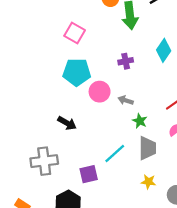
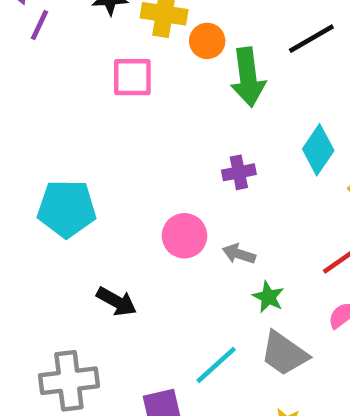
pink square: (75, 33) -> (132, 77), moved, turned -30
cyan pentagon: (77, 72) -> (67, 209), moved
gray trapezoid: (147, 148) -> (284, 354), turned 125

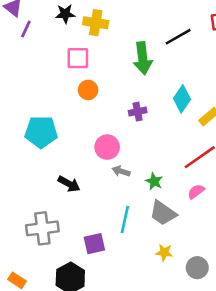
orange circle: (207, 41) -> (88, 90), moved
gray arrow: (239, 254) -> (121, 171), moved
cyan line: (216, 365) -> (125, 219), turned -36

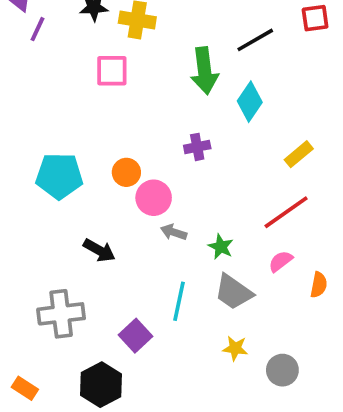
orange circle: (88, 90) -> (126, 172), moved
cyan diamond: (182, 99) -> (250, 102), moved
purple square: (94, 244) -> (135, 336), turned -30

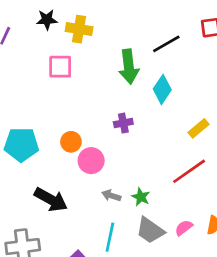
gray arrow: (174, 232) -> (111, 196), moved
black arrow: (99, 250) -> (51, 200), size x1.4
pink semicircle: (281, 261) -> (184, 228), moved

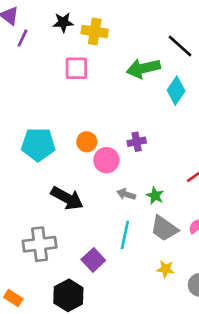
black line: (166, 44) -> (180, 46), turned 72
green arrow: (129, 67) -> (143, 68), turned 84
purple cross: (123, 123) -> (137, 142), moved

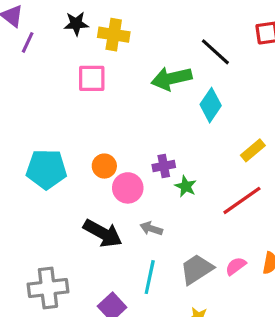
green star: (155, 196) -> (186, 186), moved
black arrow: (67, 198) -> (103, 233), moved
gray trapezoid: (164, 228) -> (197, 269), turned 112

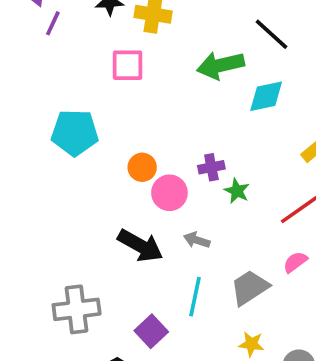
cyan diamond: (211, 105) -> (266, 96), turned 44
cyan pentagon: (46, 169) -> (75, 133), moved
pink semicircle: (236, 266) -> (295, 262), moved

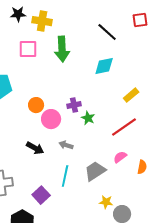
green arrow: (221, 65) -> (62, 49), moved, turned -80
black arrow: (140, 246) -> (35, 148), size x0.7
yellow star: (251, 344) -> (106, 202), moved

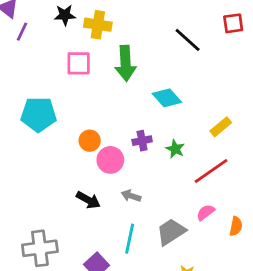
cyan diamond: (104, 66) -> (167, 98), moved, turned 60
green star: (88, 118) -> (175, 149), moved

